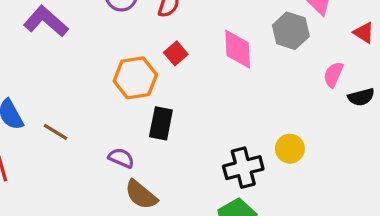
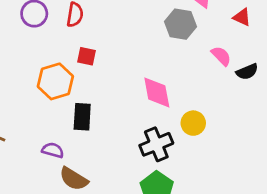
pink diamond: (238, 49) -> (157, 92), moved
red square: (176, 53) -> (87, 56), turned -30
pink semicircle: (333, 75) -> (221, 56), turned 120

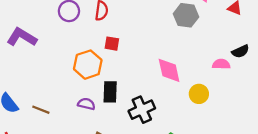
pink semicircle: (221, 56) -> (221, 64), moved, turned -42
black cross: (156, 144) -> (142, 110), moved
purple semicircle: (53, 150) -> (86, 104), moved

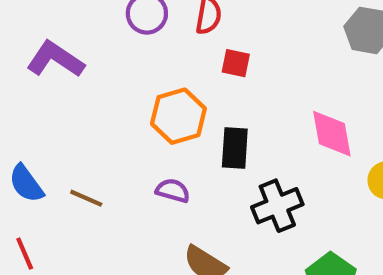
red square: (112, 44) -> (236, 63), moved
black rectangle: (110, 92) -> (235, 148), moved

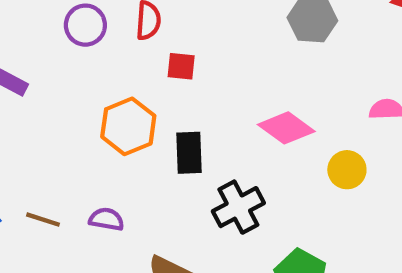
pink diamond: (332, 134) -> (286, 128), turned -38
purple semicircle: (173, 191) -> (106, 219), moved

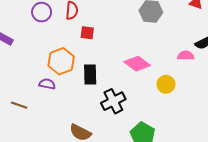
purple semicircle: (106, 219) -> (47, 84), moved

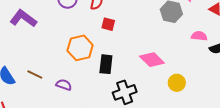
pink semicircle: (186, 56) -> (199, 36), moved
purple semicircle: (47, 84) -> (64, 85), moved
brown line: (19, 105) -> (35, 75), moved

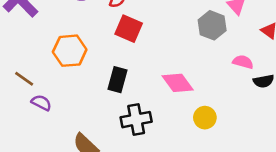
red square: (108, 24) -> (129, 29), size x1.5
orange hexagon: (80, 48) -> (70, 51), moved
purple semicircle: (64, 85) -> (41, 103), moved

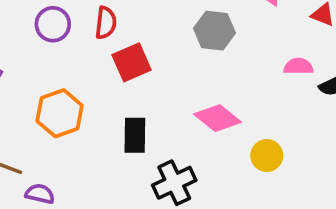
gray hexagon: (212, 25) -> (214, 31), moved
red square: (129, 29) -> (132, 62), turned -32

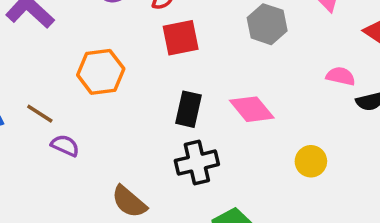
black rectangle: (135, 135) -> (189, 109), moved
yellow circle: (267, 156) -> (311, 161), moved

